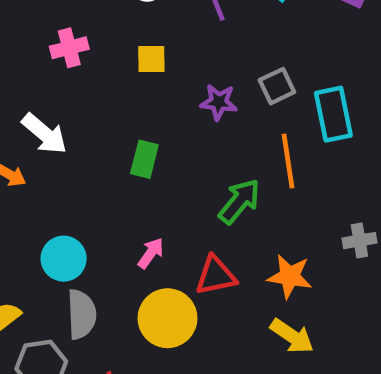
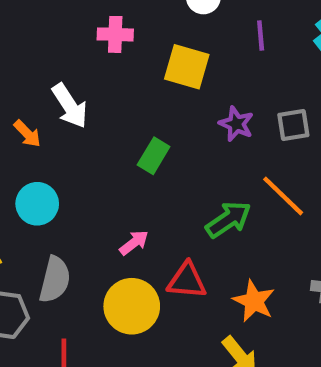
yellow square: (151, 59) -> (187, 67), size x1.5
orange line: (288, 161) -> (283, 196), turned -54
cyan circle: (64, 259) -> (37, 204), moved

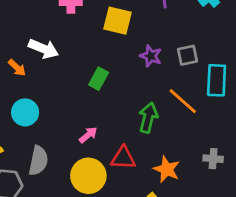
white arrow: (70, 106) -> (43, 49), turned -32
green arrow: (228, 219) -> (148, 118), turned -40

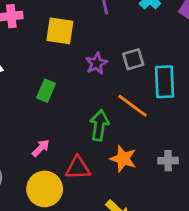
purple star: (151, 56) -> (96, 63), turned 30
orange star: (167, 169) -> (123, 159), moved

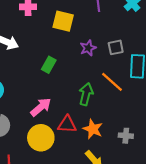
pink arrow: (41, 148) -> (41, 107), size x1.5
orange star: (123, 159) -> (93, 129), moved
gray cross: (168, 161) -> (126, 136), moved

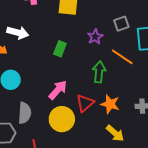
purple star: (88, 48) -> (95, 37), moved
red triangle: (67, 124) -> (85, 103), turned -36

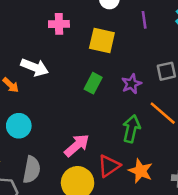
green rectangle: (60, 49) -> (93, 83), moved

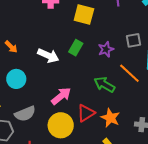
white arrow: (35, 67) -> (48, 56), moved
green arrow: (131, 129) -> (104, 84), turned -75
gray semicircle: (32, 170) -> (25, 114), turned 55

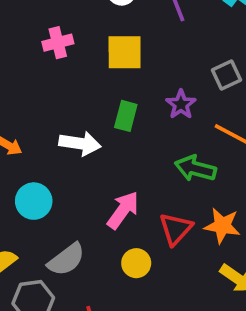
yellow circle: (61, 125) -> (136, 263), size x0.6

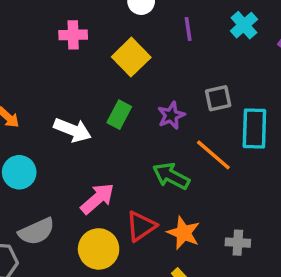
yellow square: (125, 52) -> (131, 57), turned 33
yellow circle: (136, 263) -> (99, 249), size x1.5

